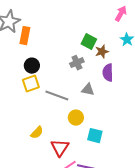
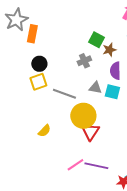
yellow circle: (76, 118) -> (83, 116), size x1.6
cyan square: (95, 136) -> (112, 92), moved
red triangle: (60, 148) -> (90, 132), moved

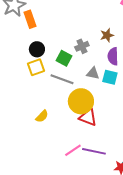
orange rectangle: (32, 34) -> (30, 19), turned -30
green square: (96, 40) -> (64, 58), moved
red triangle: (90, 132) -> (88, 117), turned -42

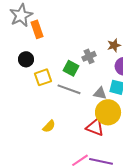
black circle: (37, 49) -> (26, 59), moved
gray triangle: (93, 73) -> (100, 93), moved
yellow circle: (81, 101) -> (108, 112), moved

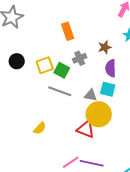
orange rectangle: (37, 29) -> (68, 31), moved
yellow square: (43, 77) -> (45, 65), moved

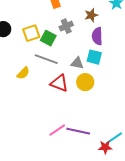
yellow circle: (99, 114) -> (85, 82), size x0.7
yellow semicircle: (40, 128) -> (23, 73), moved
red triangle: (86, 129) -> (59, 83), moved

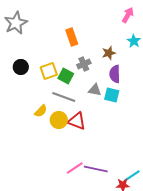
gray triangle: (77, 63) -> (95, 90), moved
yellow circle: (85, 82) -> (59, 120), moved

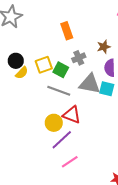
gray triangle: (95, 90) -> (90, 84), size x1.6
yellow semicircle: (41, 111) -> (22, 73), moved
yellow circle: (59, 120) -> (54, 123), moved
purple line: (96, 169) -> (62, 140), moved, turned -55

